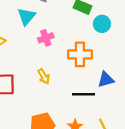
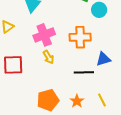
pink cross: (46, 38) -> (44, 35), moved, size x1.5

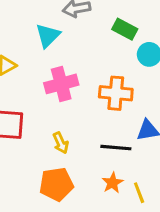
yellow arrow: (48, 57) -> (61, 143), moved
orange star: (77, 101) -> (113, 183), moved

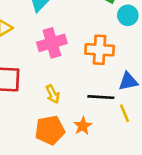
orange star: (113, 183) -> (83, 126), moved
yellow line: (139, 193) -> (125, 113), moved

